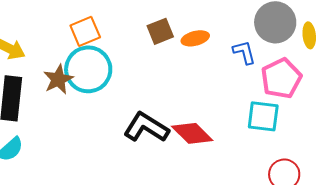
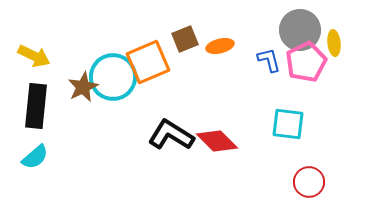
orange square: (85, 31) -> (148, 62), moved, size x1.4
pink pentagon: (281, 78) -> (306, 62), moved

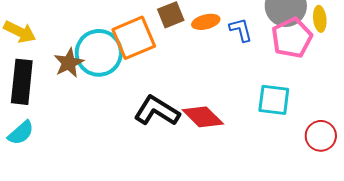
blue L-shape: (269, 60) -> (241, 30), moved
red circle: (309, 182) -> (321, 136), moved

